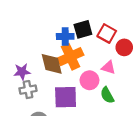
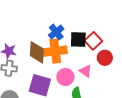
black square: (83, 29) -> (78, 40), moved
blue cross: (65, 36) -> (56, 32), turned 35

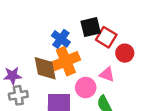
black square: (78, 40) -> (91, 27), moved

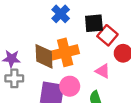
blue cross: (61, 39) -> (61, 14), moved
pink circle: (86, 88) -> (70, 86), moved

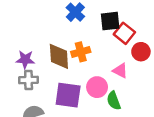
orange cross: (65, 52) -> (81, 52), size x0.7
pink circle: (70, 86) -> (97, 87), moved

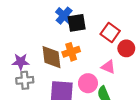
black square: (110, 21) -> (77, 23), moved

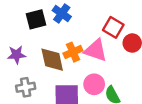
black square: (77, 23) -> (36, 19), moved
purple star: (21, 62) -> (16, 55), moved
pink triangle: (108, 67) -> (96, 50), moved, size x1.5

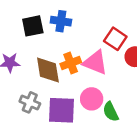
blue cross: (62, 14) -> (61, 21), turned -30
gray cross: (26, 87) -> (30, 102), moved, turned 30

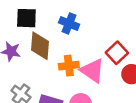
black square: (33, 26) -> (26, 18), moved
brown diamond: (48, 70) -> (40, 46), moved

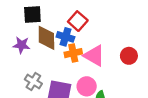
blue cross: (69, 23) -> (65, 37), moved
red square: (117, 53) -> (78, 21), moved

